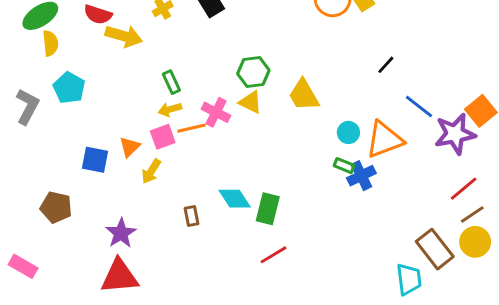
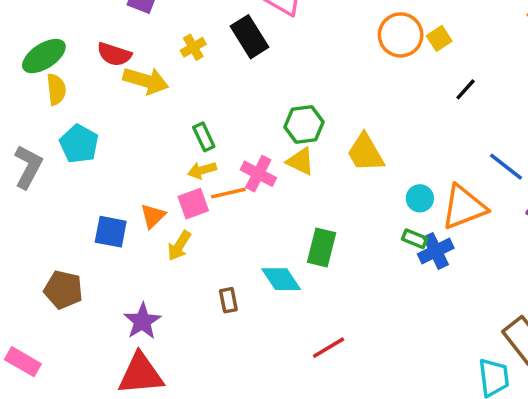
black line: (386, 65) -> (466, 89), moved
green rectangle: (268, 209) -> (322, 248), moved

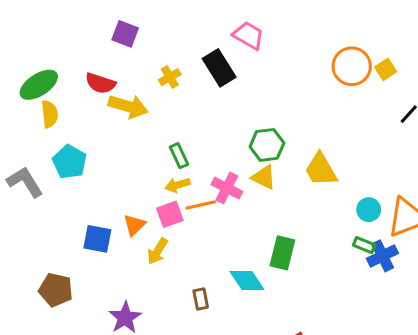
gray L-shape: (28, 167) -> (25, 182), turned -60

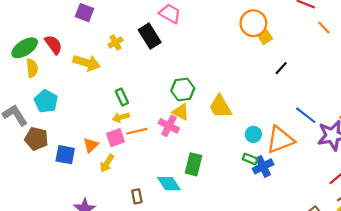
orange circle: (352, 66) -> (253, 23), moved
red semicircle: (100, 83) -> (53, 45), moved, turned -144
pink cross: (227, 188) -> (169, 126), moved
brown pentagon: (56, 290) -> (36, 139), moved

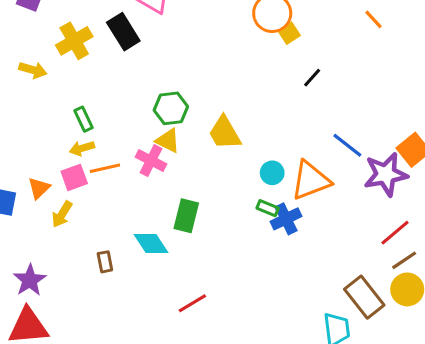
yellow cross: (115, 42) -> (74, 41), size x1.6
yellow arrow: (87, 63) -> (33, 70), size x0.7

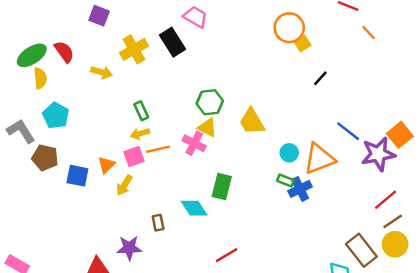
purple star: (30, 280) -> (129, 248), moved, turned 30

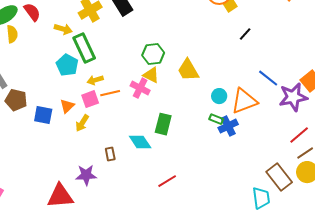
green rectangle: (141, 111) -> (84, 48), moved, size x1.8
cyan pentagon: (56, 116) -> (67, 65), moved

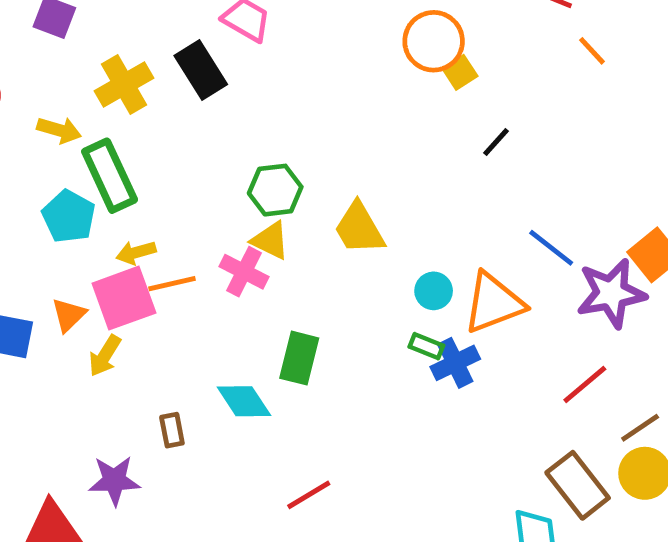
pink square: (90, 99) -> (124, 298), size x1.5
red line: (299, 135) -> (585, 384), moved

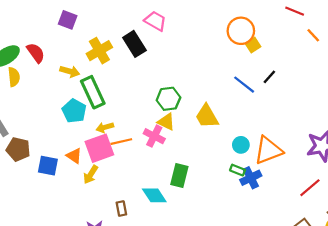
blue line: (551, 248) -> (244, 85), moved
orange triangle: (69, 315) -> (74, 156), turned -42

